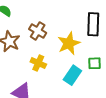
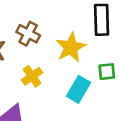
yellow cross: (38, 63) -> (32, 76), turned 35

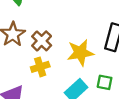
brown cross: (28, 34) -> (42, 41), moved

